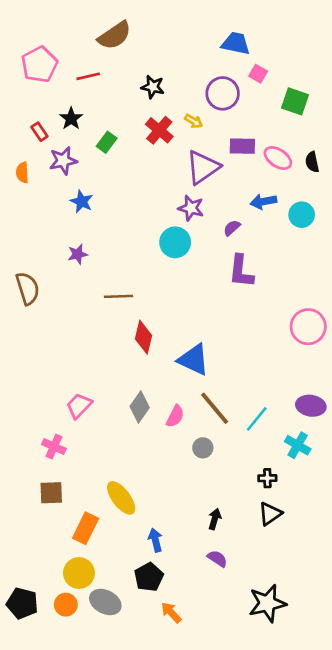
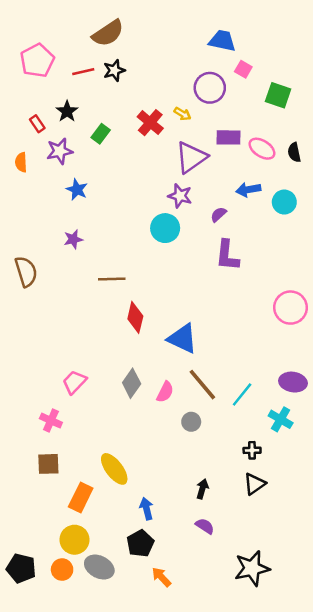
black star: (153, 87) -> (114, 70), moved, turned -30

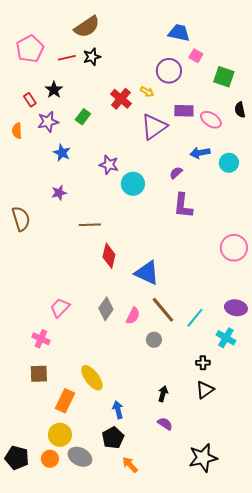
green rectangle: (101, 134) -> (83, 117), moved
black semicircle: (294, 152) -> (240, 110), moved
purple star: (180, 196) -> (109, 165), moved

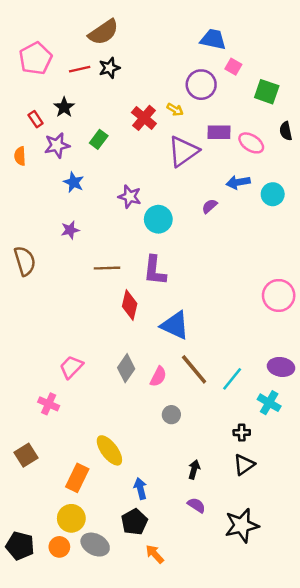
purple L-shape: (183, 206) -> (155, 270), moved
gray circle: (154, 340) -> (171, 415), moved
brown square: (39, 374) -> (26, 455), moved, turned -30
black star: (203, 458) -> (242, 525), moved

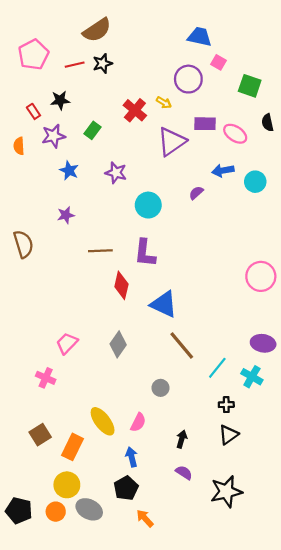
black star: (64, 107) -> (60, 100), turned 30
purple star: (130, 197) -> (116, 173), moved
pink semicircle: (158, 377) -> (138, 422), moved
cyan line: (232, 379) -> (217, 368), moved
brown square: (26, 455) -> (40, 435), moved

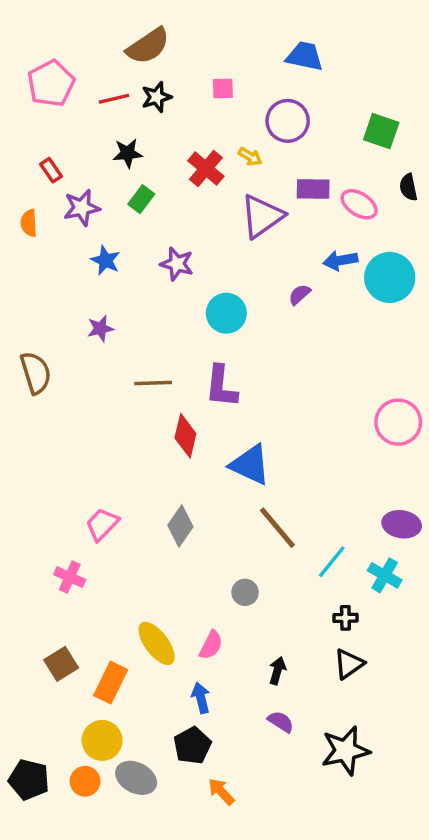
pink square: (218, 62) -> (223, 89), moved, turned -32
black star: (60, 100) -> (128, 153), moved
cyan circle: (255, 182) -> (390, 277), size x1.5

